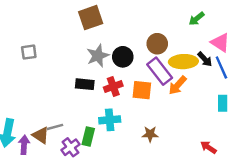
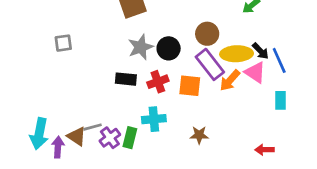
pink triangle: (220, 43) -> (255, 72), moved
purple cross: (70, 147) -> (110, 138), moved
red arrow: (208, 147) -> (265, 150), turned -35

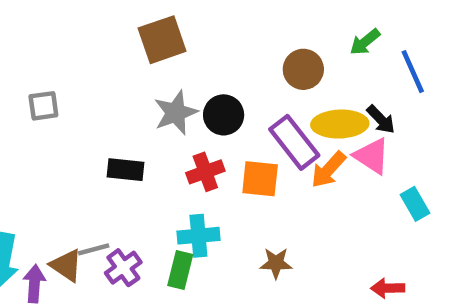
brown circle: (207, 34) -> (303, 69), moved
blue line: (279, 60) -> (413, 72), moved
black rectangle: (126, 79) -> (126, 170), moved
cyan rectangle: (280, 100) -> (415, 204), turned -30
green rectangle: (130, 138) -> (180, 270), moved

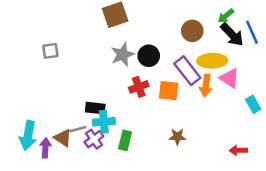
black arrow: (381, 119) -> (232, 35), moved, size x1.5
black rectangle: (126, 170) -> (95, 108), moved
orange arrow: (328, 170) -> (206, 86), turned -35
cyan cross: (198, 236) -> (104, 122), moved

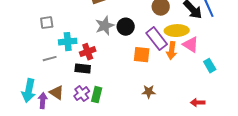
red cross: (139, 87) -> (88, 52), moved
cyan cross: (104, 122) -> (68, 42), moved
gray line: (78, 129) -> (50, 59), moved
green rectangle: (125, 140) -> (97, 95), moved

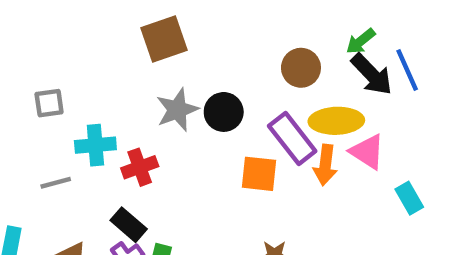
black rectangle: (83, 69) -> (129, 225), moved, turned 35

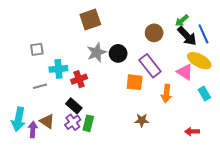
yellow ellipse: (336, 121) -> (199, 61), moved, turned 30
orange arrow: (325, 165) -> (166, 94), moved

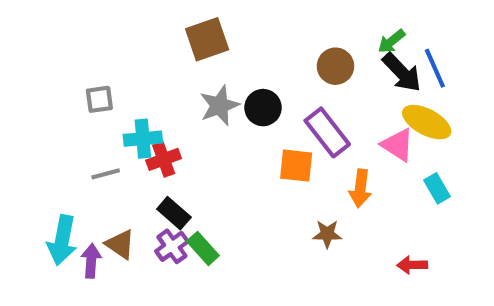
red cross: (79, 79) -> (164, 159), moved
brown star: (142, 120) -> (327, 234), moved
green rectangle: (88, 123) -> (203, 248), turned -56

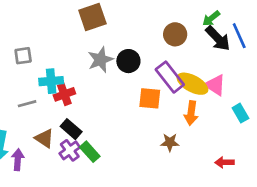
yellow ellipse: (427, 122) -> (192, 84), moved
brown triangle: (120, 244) -> (44, 138), moved

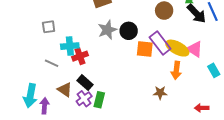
orange square: (150, 98) -> (145, 49), moved
gray line: (27, 104) -> (52, 63), turned 40
green rectangle: (90, 152) -> (99, 100), turned 56

